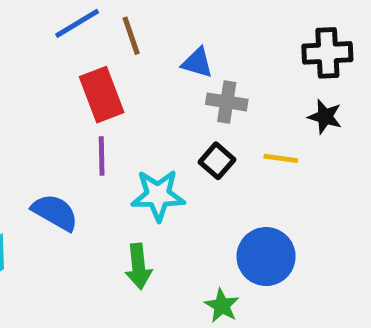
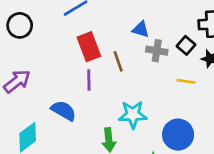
brown line: (131, 36) -> (118, 61), moved
black square: (217, 161) -> (186, 45), moved
cyan star: (158, 195) -> (133, 115), moved

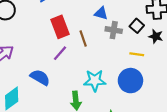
purple line: (89, 80) -> (60, 53), turned 42
blue circle: (178, 135) -> (130, 81), moved

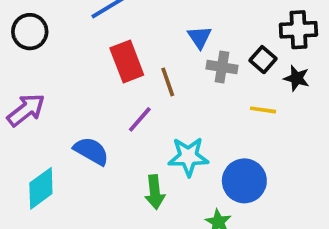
blue triangle: (101, 13) -> (200, 37), turned 40
purple line: (60, 53) -> (140, 119), moved
blue circle: (130, 81) -> (244, 181), moved

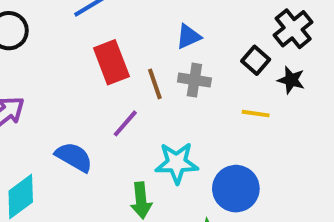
black cross: (298, 30) -> (293, 29), turned -36
blue triangle: (200, 37) -> (188, 37), turned 40
gray cross: (222, 67) -> (194, 80), moved

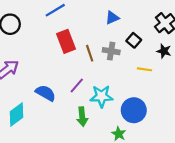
blue triangle: (188, 37) -> (112, 18), moved
black square: (256, 60) -> (134, 40), moved
purple line: (125, 123) -> (77, 85), moved

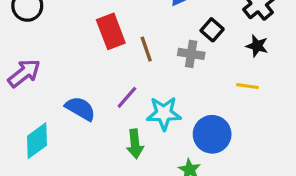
gray cross: (111, 51) -> (191, 54), moved
yellow line: (145, 69) -> (247, 86), moved

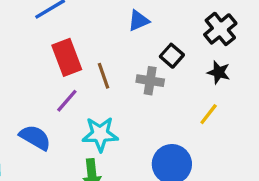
yellow line: (247, 86) -> (209, 114), turned -60
purple line: (127, 97) -> (67, 101), moved
cyan star: (164, 113) -> (100, 134), moved

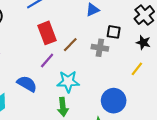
black square: (172, 56) -> (114, 32), turned -32
brown line: (103, 76) -> (70, 45), turned 63

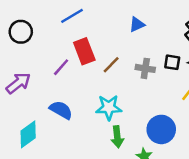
black square: (114, 32) -> (172, 62), moved
purple line: (47, 60) -> (61, 67), moved
green arrow: (63, 107) -> (117, 137), moved

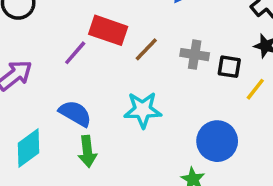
red rectangle: (84, 51) -> (108, 30), turned -50
black square: (172, 62) -> (229, 67), moved
green arrow: (117, 137) -> (87, 151), moved

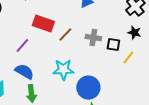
purple line: (75, 53) -> (22, 46), moved
blue circle: (217, 141) -> (88, 88), moved

